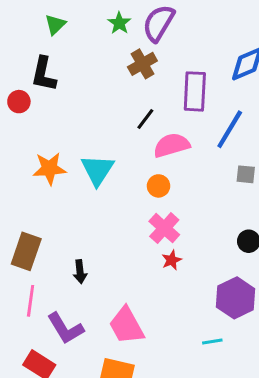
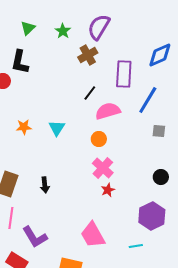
green star: (119, 23) -> (63, 31), moved
orange star: (49, 168) -> (24, 127), size x0.7
cyan triangle: (97, 170) -> (57, 128), size x0.7
black arrow: (80, 272) -> (45, 185), moved
pink trapezoid: (127, 326) -> (93, 235), moved

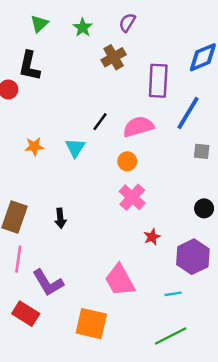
purple semicircle: (99, 27) -> (127, 23), size x0.6
black line: (90, 93) -> (100, 122), moved
red star: (108, 190) -> (152, 237), moved

